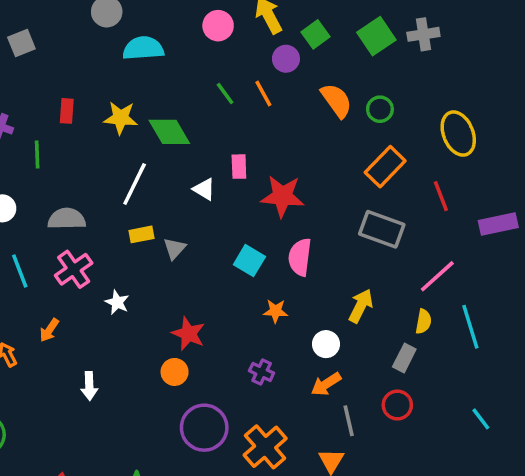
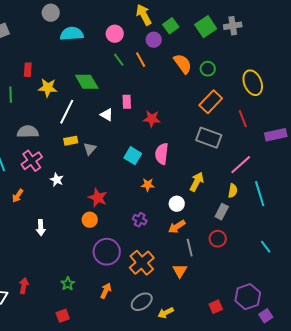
pink circle: (218, 26) -> (115, 34), moved
yellow star: (121, 118) -> (48, 88), moved
red star: (282, 196) -> (152, 119), size x0.7

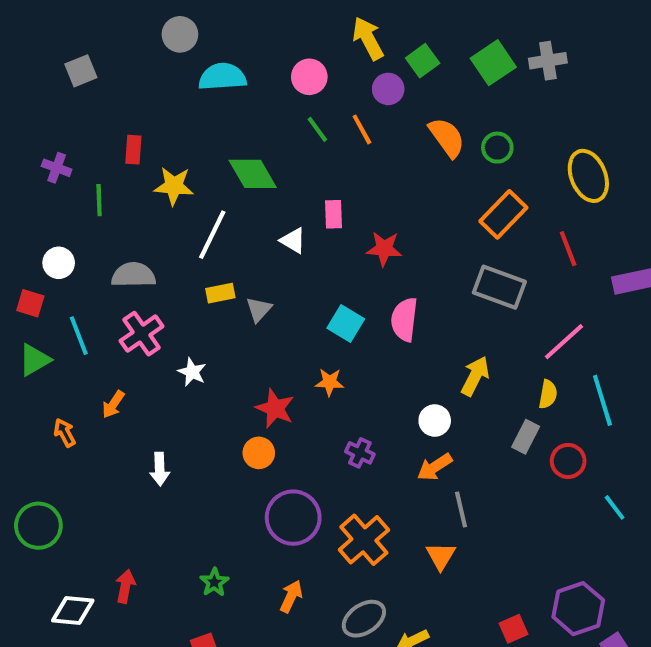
orange star: (148, 185) -> (330, 382), moved
red circle: (218, 239) -> (568, 461), moved

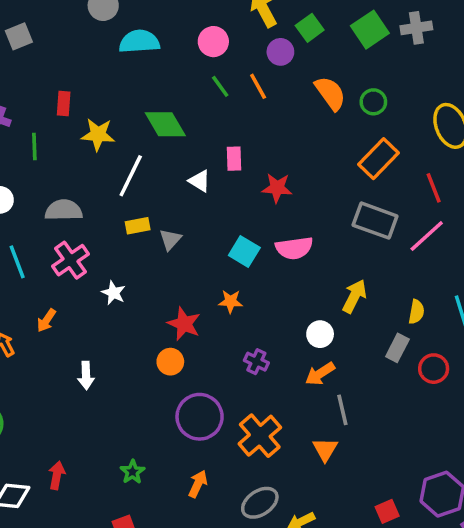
pink semicircle: (404, 319) -> (294, 248), turned -105
pink line: (564, 342) -> (427, 236), moved

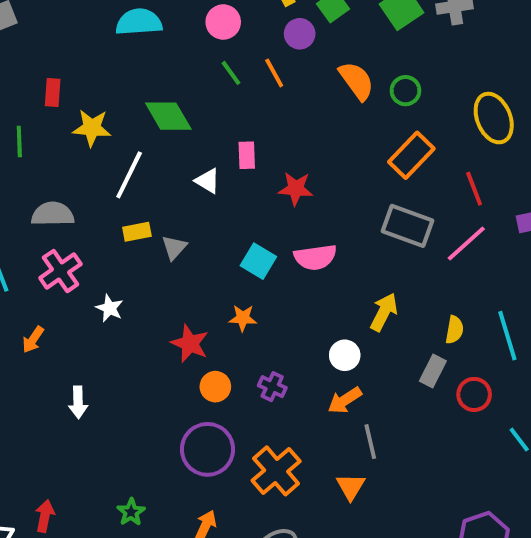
orange circle: (170, 362) -> (215, 387), moved

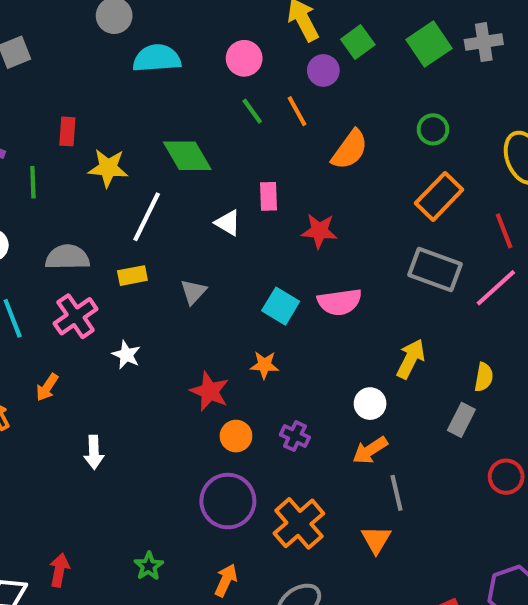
orange semicircle: (356, 81) -> (350, 150), moved, turned 72
yellow rectangle: (137, 232) -> (132, 276), moved
red circle: (474, 394) -> (506, 477), moved

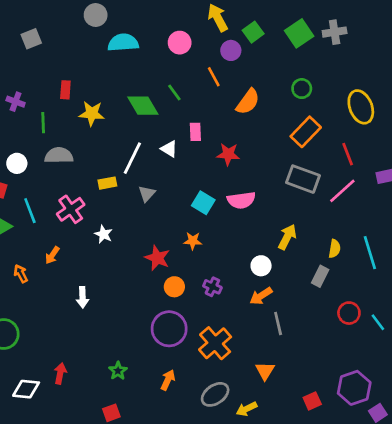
green line: (252, 111) -> (174, 92), moved
white line: (147, 217) -> (132, 158), moved
gray semicircle: (67, 257) -> (59, 155), moved
orange triangle: (376, 540) -> (265, 371), moved

